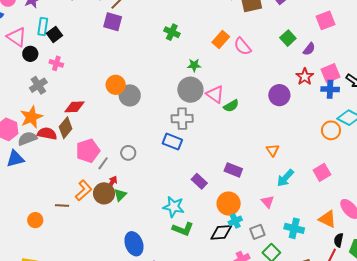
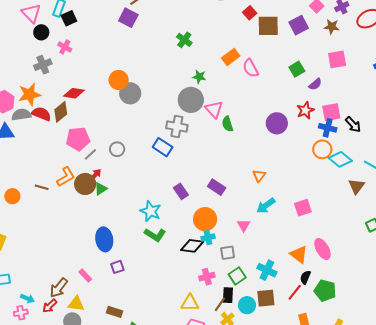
green semicircle: (231, 106) -> (227, 124), turned 91
orange circle: (331, 130) -> (322, 149), moved
cyan cross: (294, 228) -> (267, 270), moved

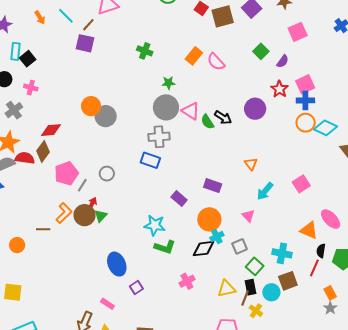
black arrow: (353, 125) -> (223, 117), moved
pink cross: (207, 277) -> (187, 281), moved
yellow triangle: (190, 303) -> (226, 289), moved

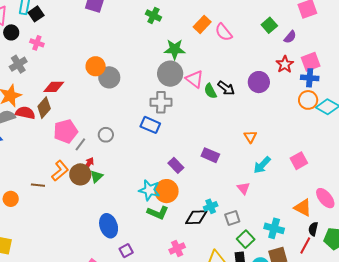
green star: (168, 83) -> (175, 49), size x1.5
orange circle: (209, 219) -> (167, 191), moved

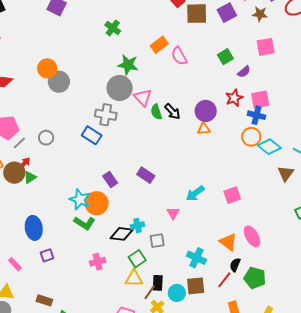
orange triangle: (250, 137) -> (204, 129), moved, turned 48
green square: (246, 239) -> (137, 259), moved

